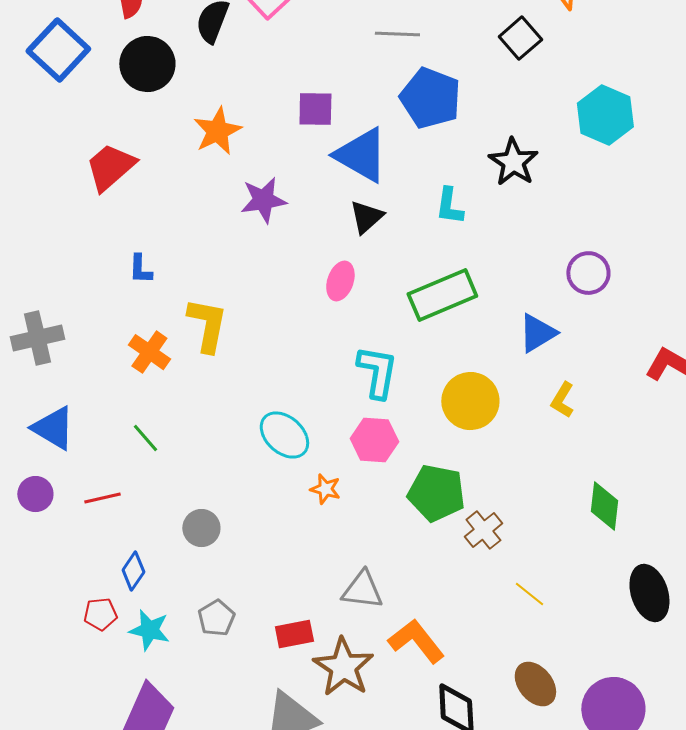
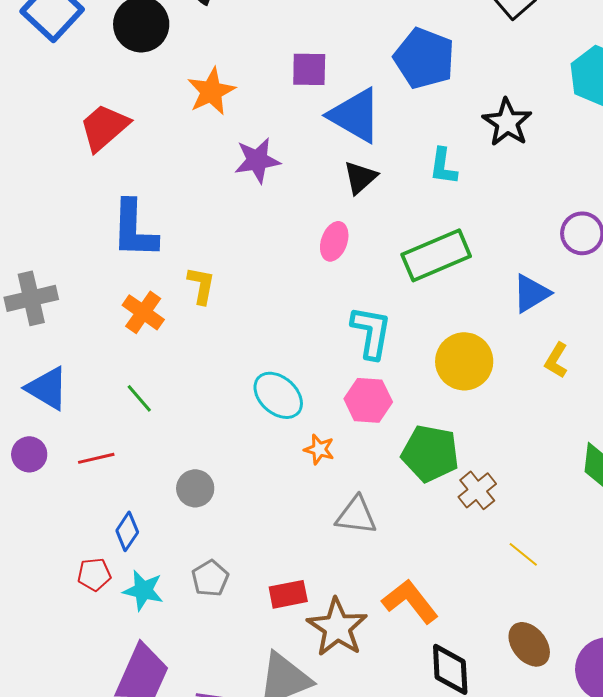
blue L-shape: (140, 269) -> (134, 229), size x2.0
yellow L-shape: (207, 325) -> (201, 285), size x0.7
gray triangle: (362, 590) -> (356, 515), moved

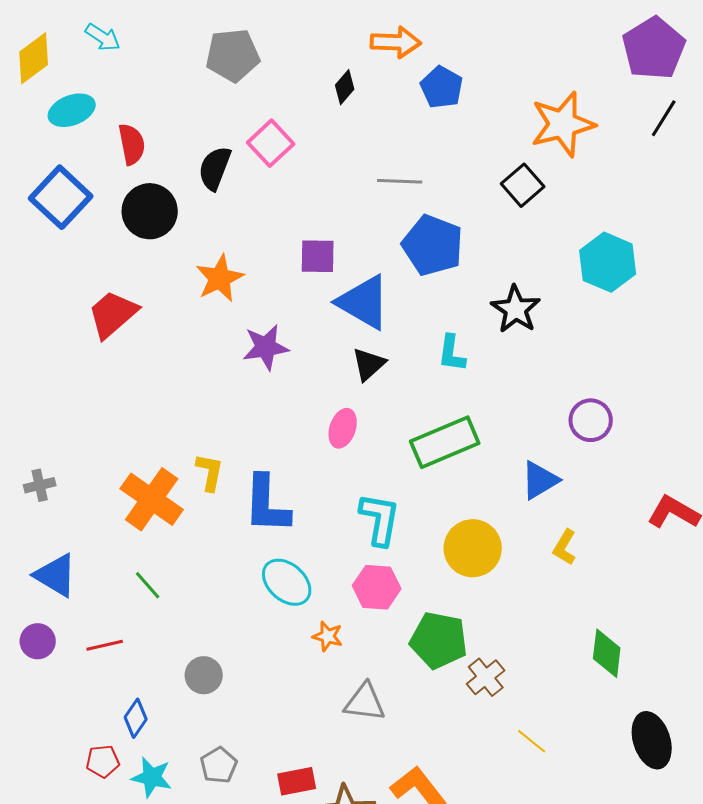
blue L-shape: (134, 229) -> (267, 504), moved
gray cross: (31, 298) -> (40, 485), size x0.6
orange cross: (143, 312) -> (152, 499), size x1.5

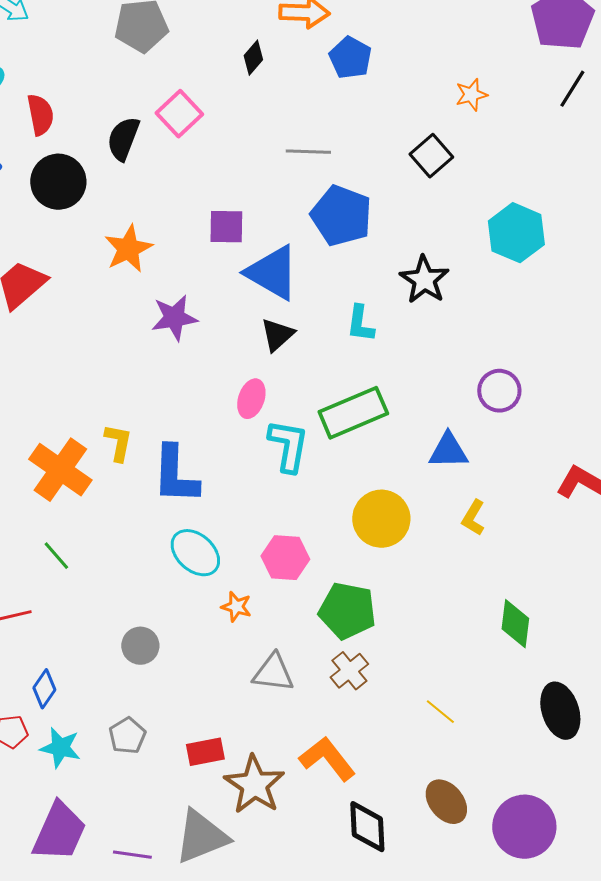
orange star: (563, 124) -> (471, 95), size x0.5
blue triangle: (540, 480) -> (448, 451), turned 30
cyan L-shape: (380, 519) -> (288, 446), moved
gray circle: (204, 675) -> (140, 646), moved
brown cross: (486, 677) -> (349, 671), moved

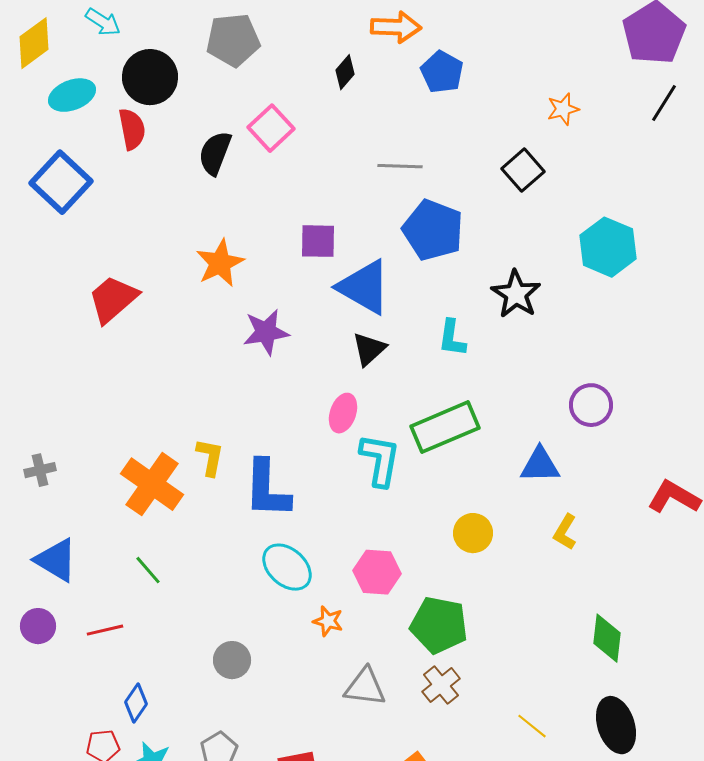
black circle: (58, 182) -> (150, 77), moved
yellow circle: (381, 519) -> (473, 533), size x0.7
black ellipse: (560, 711) -> (616, 725), moved

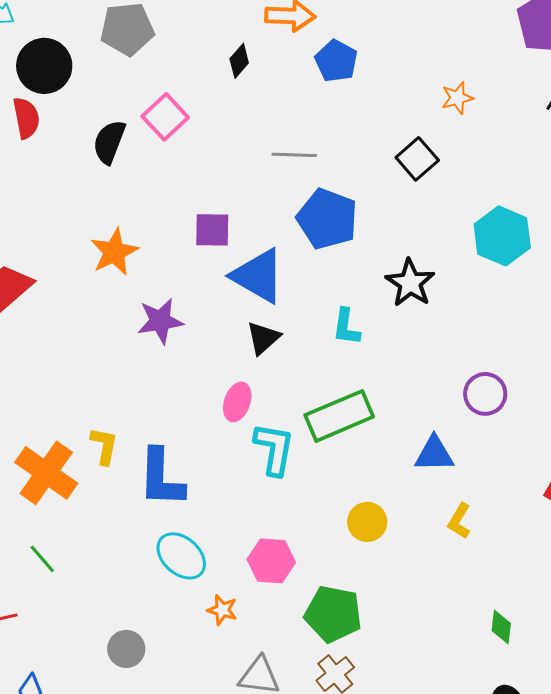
green diamond: (607, 638) -> (501, 627), size x0.7

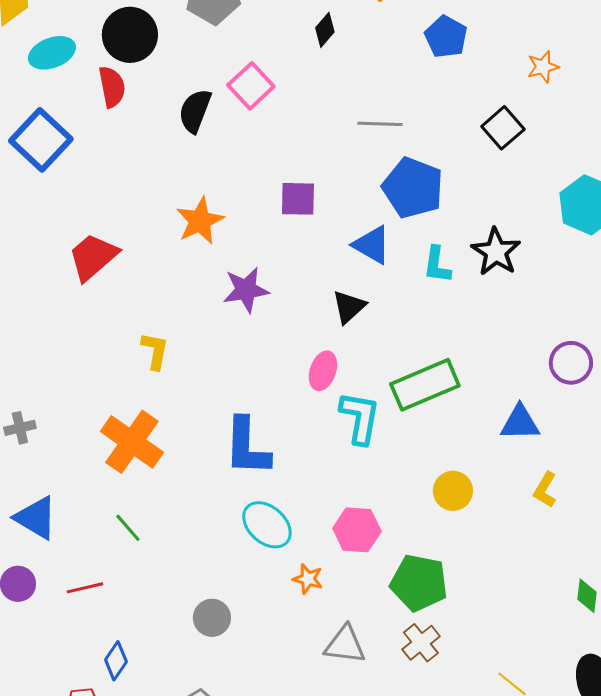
blue pentagon: (336, 61) -> (446, 37), moved
blue triangle: (258, 276) -> (372, 245), moved, size x0.7
cyan L-shape: (346, 327) -> (437, 265), moved
yellow L-shape: (104, 446) -> (155, 351), moved

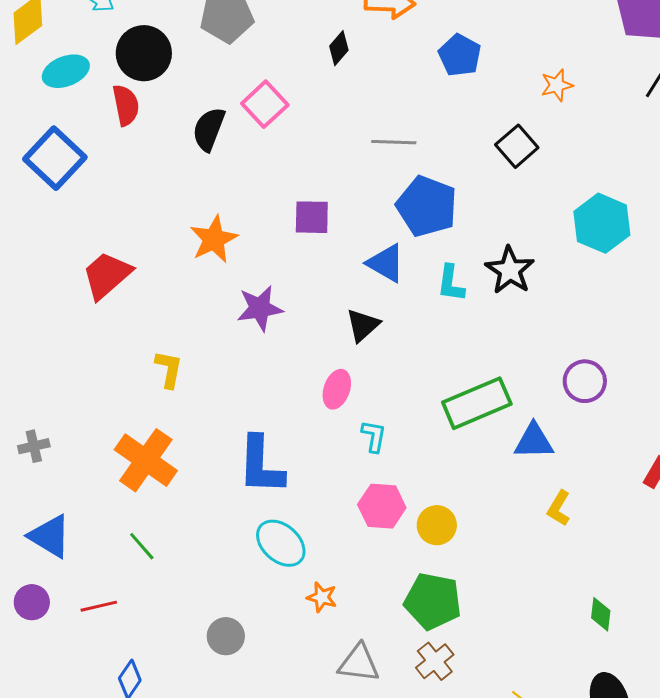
green rectangle: (425, 385) -> (477, 403), moved
cyan L-shape: (360, 418) -> (374, 436), size x0.6
yellow circle: (453, 491) -> (437, 525), moved
pink hexagon: (357, 530) -> (382, 506), moved

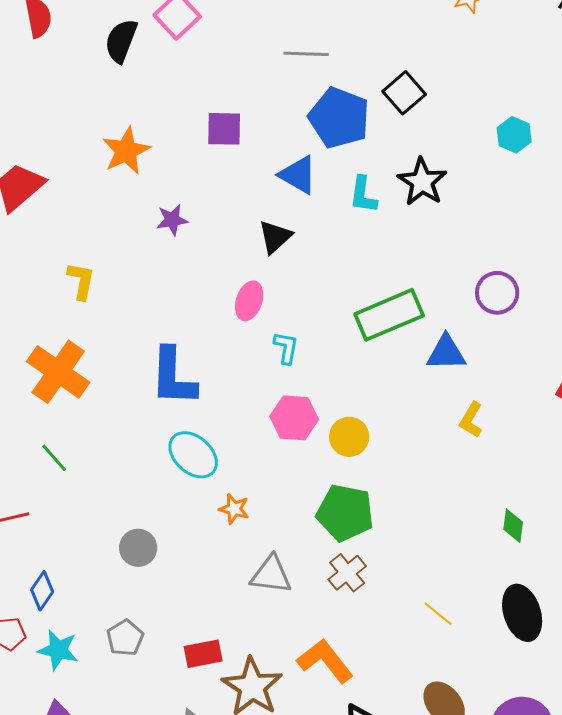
black square: (517, 146) -> (404, 93), moved
cyan hexagon: (602, 223) -> (514, 135), size x0.6
purple star: (260, 308) -> (172, 220), size x0.7

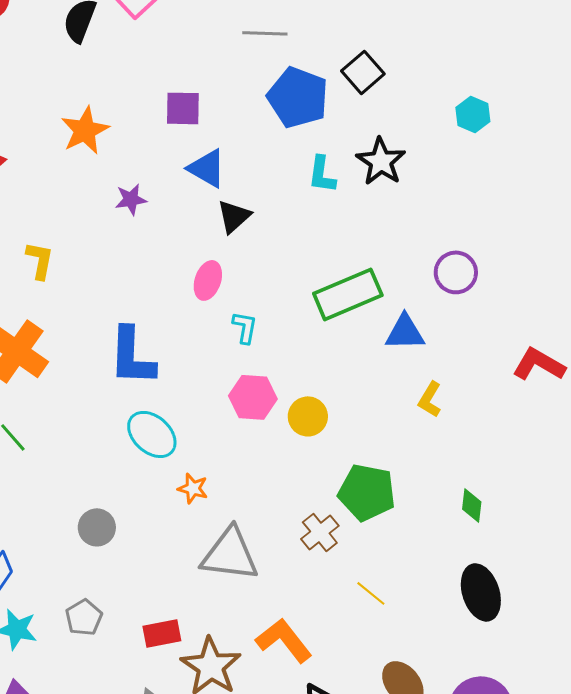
blue triangle: (298, 175) -> (207, 168), moved
green pentagon: (345, 513) -> (367, 492), moved
brown cross: (347, 573) -> (320, 532), moved
gray triangle: (271, 575) -> (230, 554), size x1.4
yellow line: (438, 614) -> (371, 593), moved

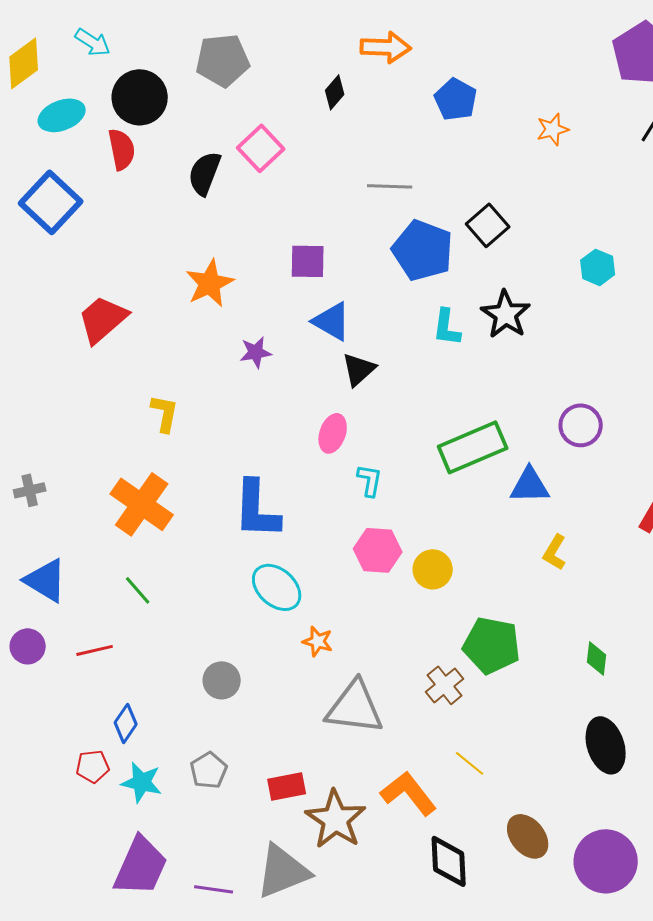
yellow line: (371, 593) -> (470, 763), moved

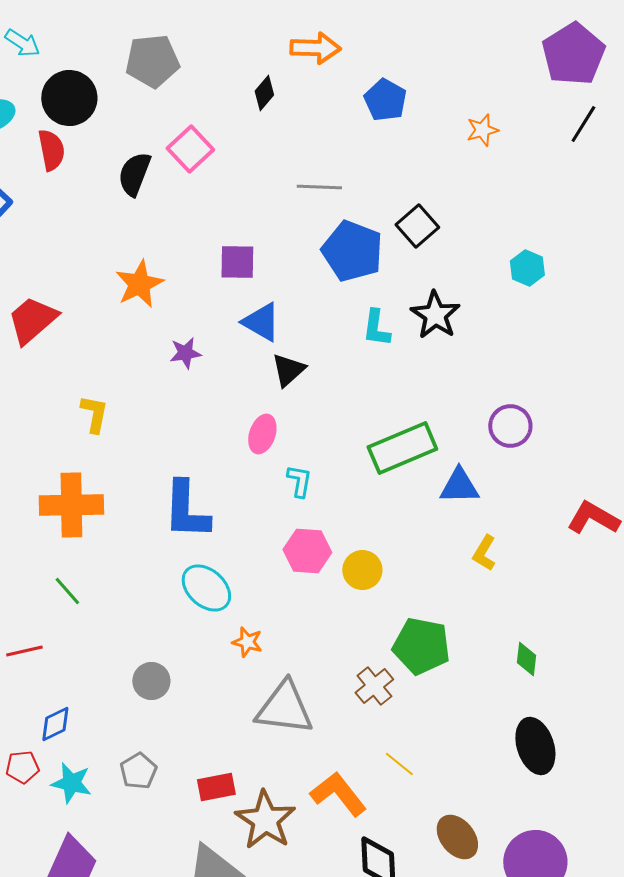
orange cross: (142, 504) -> (71, 505), turned -36
blue diamond: (126, 723) -> (55, 724), turned 30

